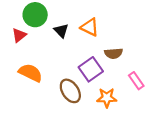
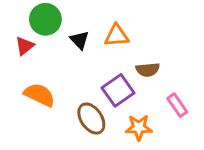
orange triangle: (90, 27) -> (117, 36), turned -30

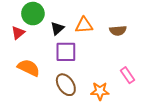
black triangle: (79, 40) -> (57, 28), turned 32
brown semicircle: (148, 70) -> (118, 31), moved
purple square: (118, 90) -> (66, 52), moved, turned 35

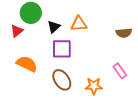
brown semicircle: (118, 31) -> (124, 33), moved

